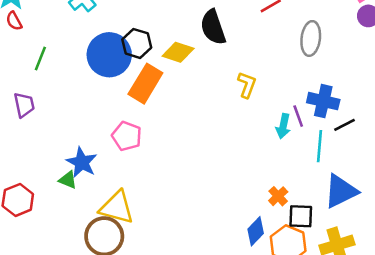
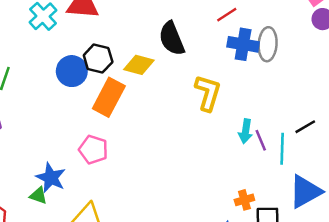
blue circle: (109, 55) -> (72, 71), size x0.7
yellow L-shape: (247, 85) -> (208, 93), size x1.4
blue cross: (323, 101) -> (243, 44), moved
purple line: (298, 116) -> (261, 140), moved
orange cross: (278, 196) -> (244, 200), turned 30

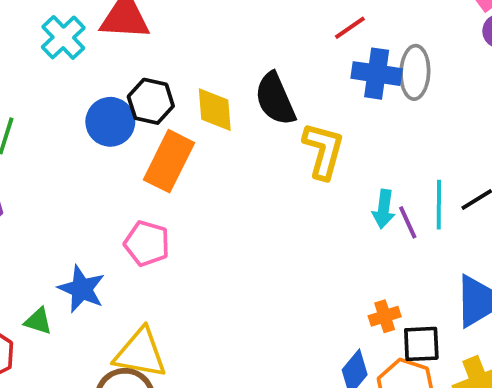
black semicircle: (172, 39) -> (275, 99), moved
yellow diamond: (139, 65) -> (215, 110), turned 72
cyan line: (282, 149) -> (439, 205), moved
green triangle: (38, 196) -> (38, 321), moved

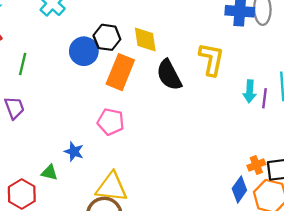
black semicircle: (275, 99) -> (169, 75), moved
purple line: (408, 222) -> (265, 98), turned 36
blue star: (82, 289) -> (74, 152), size x0.7
orange cross: (385, 316) -> (256, 165), moved

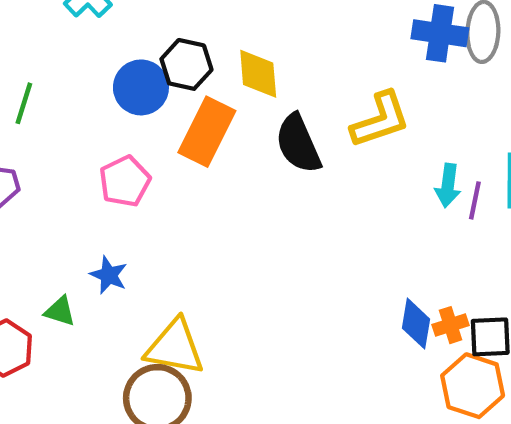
yellow L-shape: (211, 59) -> (380, 120), turned 56
pink pentagon: (111, 122) -> (125, 181), moved, turned 30
blue diamond: (239, 189) -> (416, 324), moved, turned -30

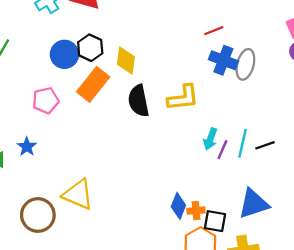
yellow triangle: (175, 347) -> (78, 194), moved

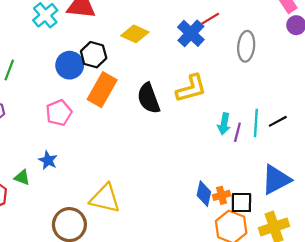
blue cross: (223, 60) -> (191, 33), moved, turned 32
yellow diamond: (126, 61) -> (135, 34), moved, turned -64

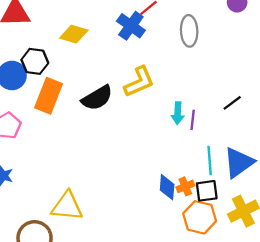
black semicircle: (149, 98) -> (97, 98), turned -92
cyan line: (256, 123) -> (210, 161), moved

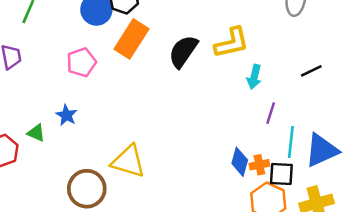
black semicircle: (97, 98) -> (183, 51), turned 144
black line: (232, 103) -> (311, 71), moved
cyan arrow: (178, 113) -> (254, 77), moved
purple line: (193, 120) -> (271, 113), moved

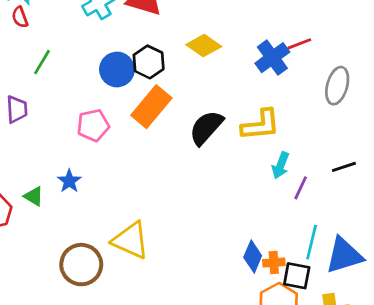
purple line: (271, 113) -> (301, 188), moved

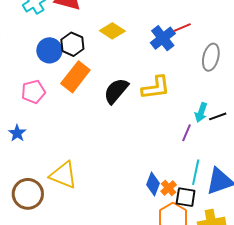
cyan arrow: (281, 165) -> (201, 112), moved
orange cross: (274, 263) -> (169, 188), turned -35

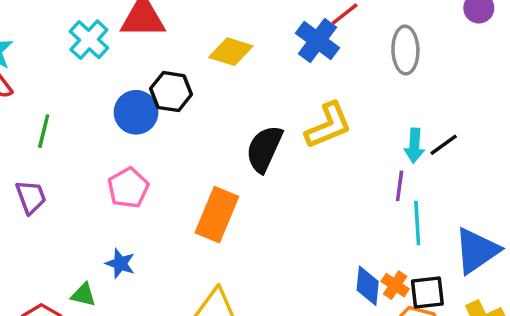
orange rectangle: (75, 77) -> (217, 215), moved
cyan line: (196, 172) -> (417, 223), moved

